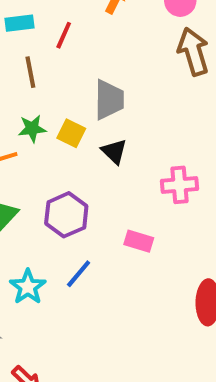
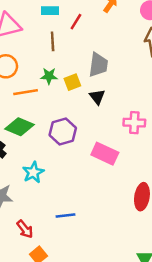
yellow square: (71, 133) -> (72, 82), turned 35
pink rectangle: (139, 241) -> (105, 154), size x1.5
blue line: (79, 274) -> (66, 215), moved, turned 36

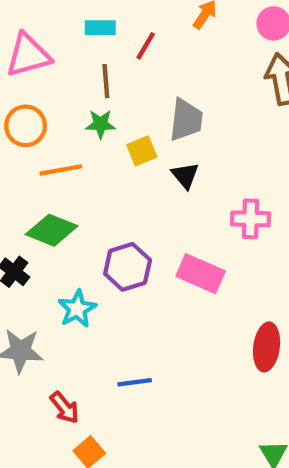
green star: (49, 76) -> (100, 124), moved
purple hexagon: (63, 132) -> (128, 267), moved

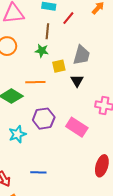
orange line: (61, 170) -> (35, 82), moved

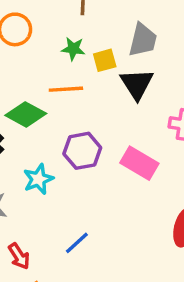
green star: (42, 51) -> (73, 49), moved
black triangle: (77, 81) -> (137, 84), size x1.5
blue line: (38, 172) -> (77, 243), turned -42

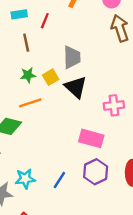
purple hexagon: (82, 151) -> (96, 172), moved
cyan star: (38, 179) -> (25, 179), moved, turned 30
blue line: (77, 243) -> (59, 180), moved

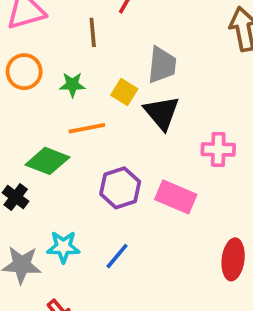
green star: (28, 75) -> (72, 85), moved
yellow square: (51, 77) -> (124, 92), turned -35
purple hexagon: (96, 172) -> (120, 188), moved

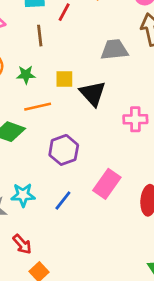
gray trapezoid: (162, 65) -> (114, 50), moved, turned -100
yellow square: (124, 92) -> (64, 79), turned -30
pink rectangle: (176, 197) -> (107, 184), moved, turned -76

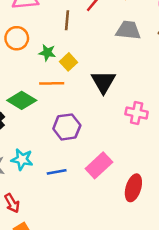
gray trapezoid: (114, 50) -> (128, 30), moved
yellow square: (64, 79) -> (69, 62), moved, turned 35
blue line: (63, 201) -> (57, 172), turned 30

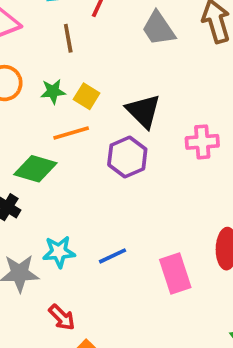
gray trapezoid: (128, 30) -> (158, 29), turned -115
purple hexagon: (67, 127) -> (127, 157), moved
pink rectangle: (99, 165) -> (175, 274), moved, turned -50

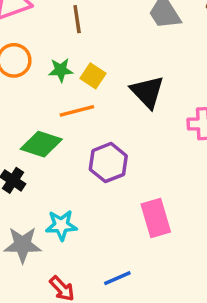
purple hexagon: (127, 157) -> (108, 163), moved
blue line: (113, 256) -> (117, 278), moved
pink rectangle: (175, 274) -> (156, 218), moved

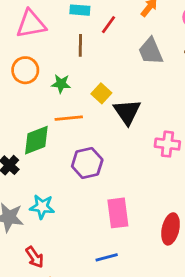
yellow square: (93, 76) -> (101, 93), moved
green diamond: (41, 144) -> (36, 140), turned -48
blue line: (117, 278) -> (107, 257), moved

